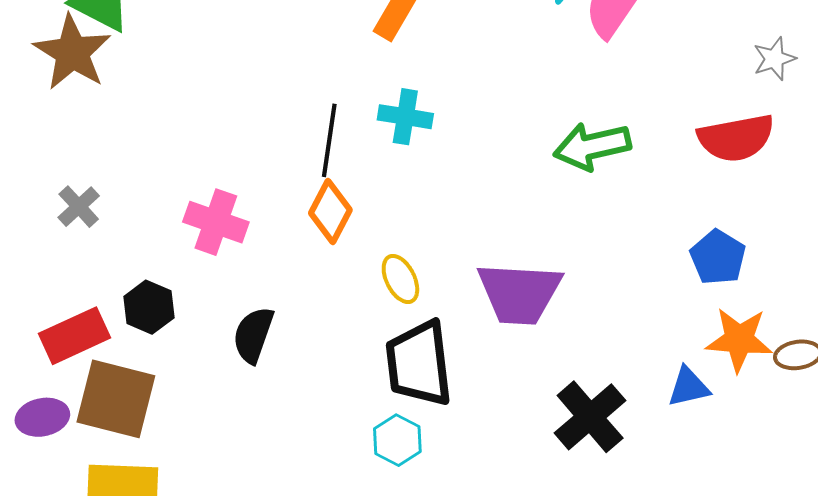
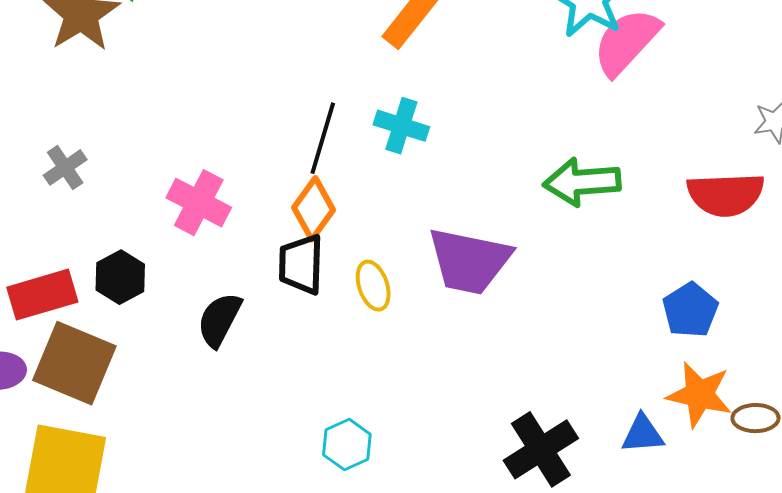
purple trapezoid: (519, 293) -> (469, 261), moved
black trapezoid: (419, 364) -> (301, 264), moved, size x0.7

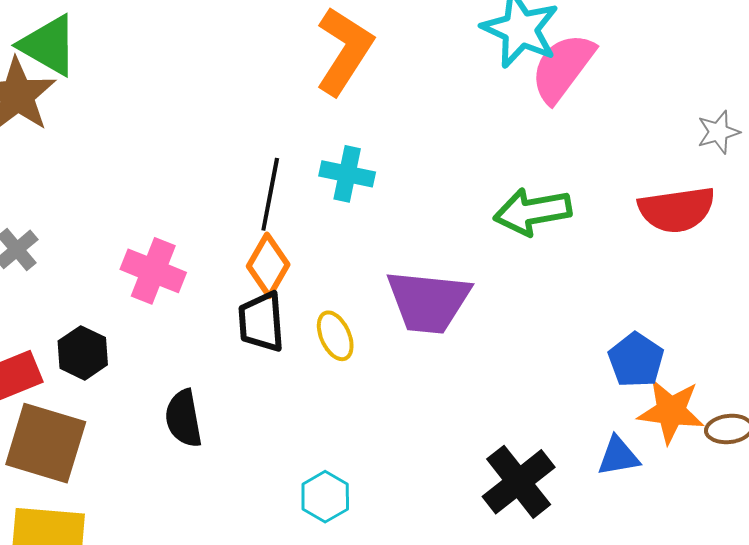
blue pentagon: (690, 310) -> (636, 360), moved
black semicircle: (219, 320) -> (184, 418), moved, turned -32

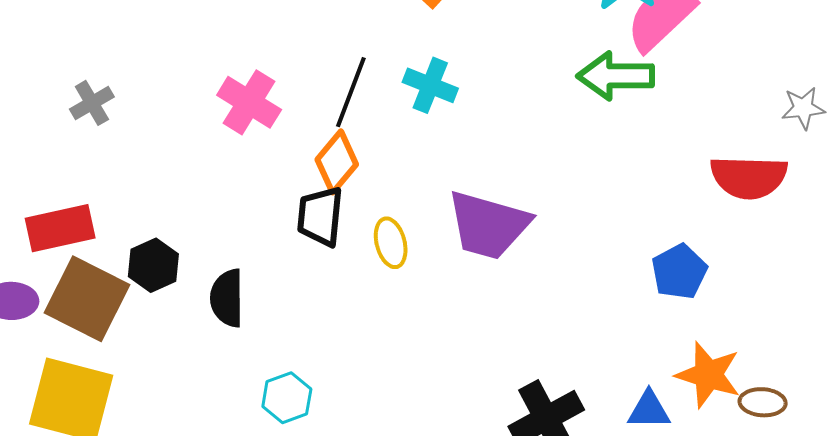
green arrow: (533, 212) -> (616, 76), moved
pink cross: (153, 271) -> (249, 102), moved
black hexagon: (83, 353) -> (153, 265), moved
blue pentagon: (636, 360) -> (679, 272), moved
cyan hexagon: (325, 497) -> (287, 398), moved

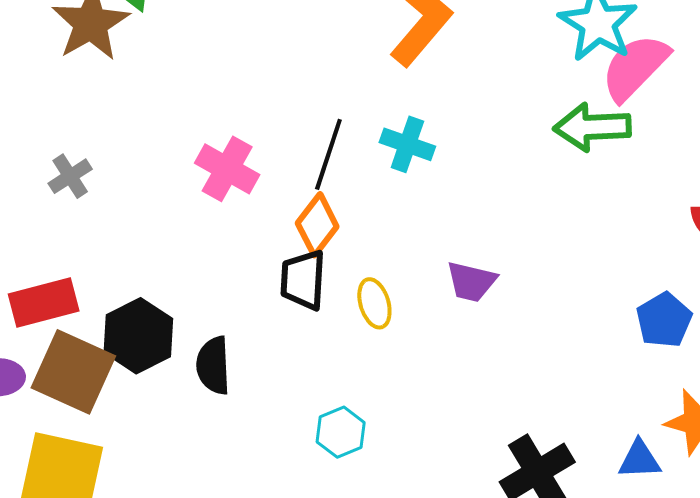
purple trapezoid: (488, 225) -> (471, 282), size x0.6
black hexagon: (153, 265) -> (138, 336), size x1.4
cyan hexagon: (287, 398) -> (341, 432), moved

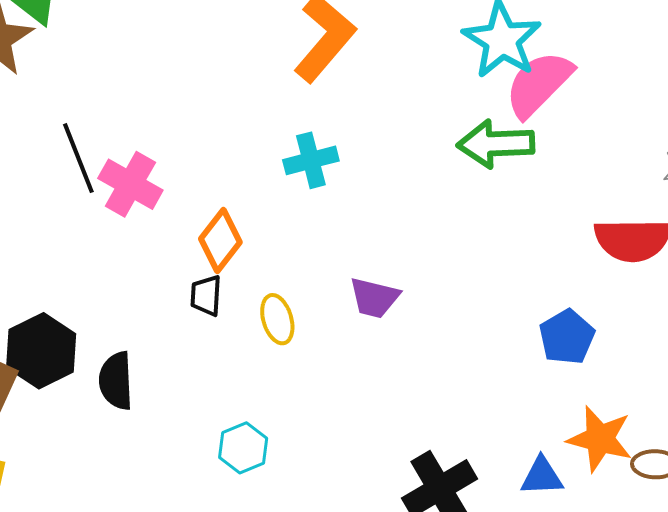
cyan cross: (407, 144) -> (311, 160), turned -34
black line: (328, 154) -> (78, 158), moved, turned -40
black trapezoid: (303, 280) -> (206, 296), size x0.7

